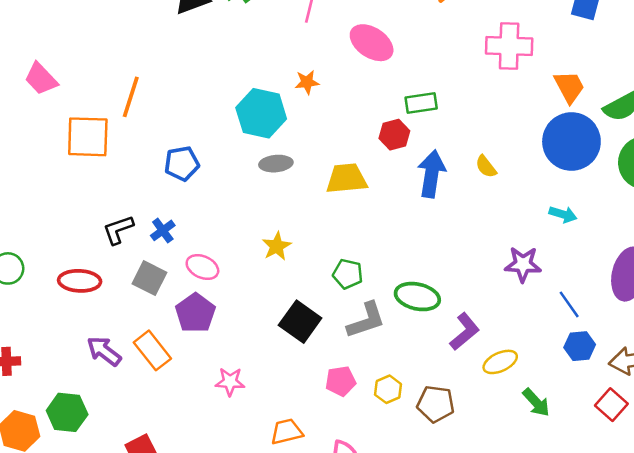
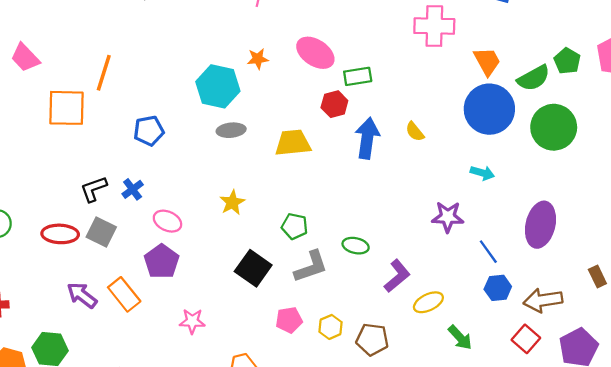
pink ellipse: (372, 43) -> (315, 53), moved
gray square: (149, 278) -> (101, 232), moved
green ellipse: (417, 297) -> (356, 246), size x0.7

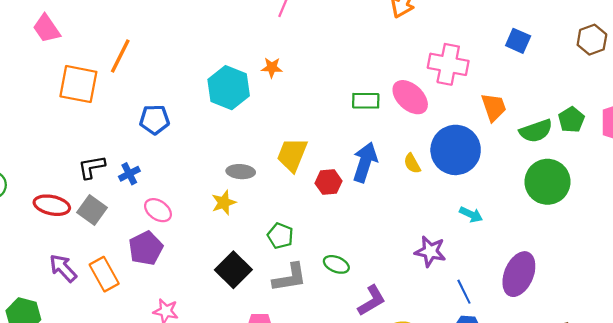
pink ellipse: (315, 53) -> (410, 97), moved
red hexagon: (334, 104) -> (329, 182), moved
blue circle: (489, 109) -> (456, 150), moved
gray ellipse: (231, 130) -> (241, 172), moved
yellow trapezoid: (293, 143) -> (292, 155), turned -72

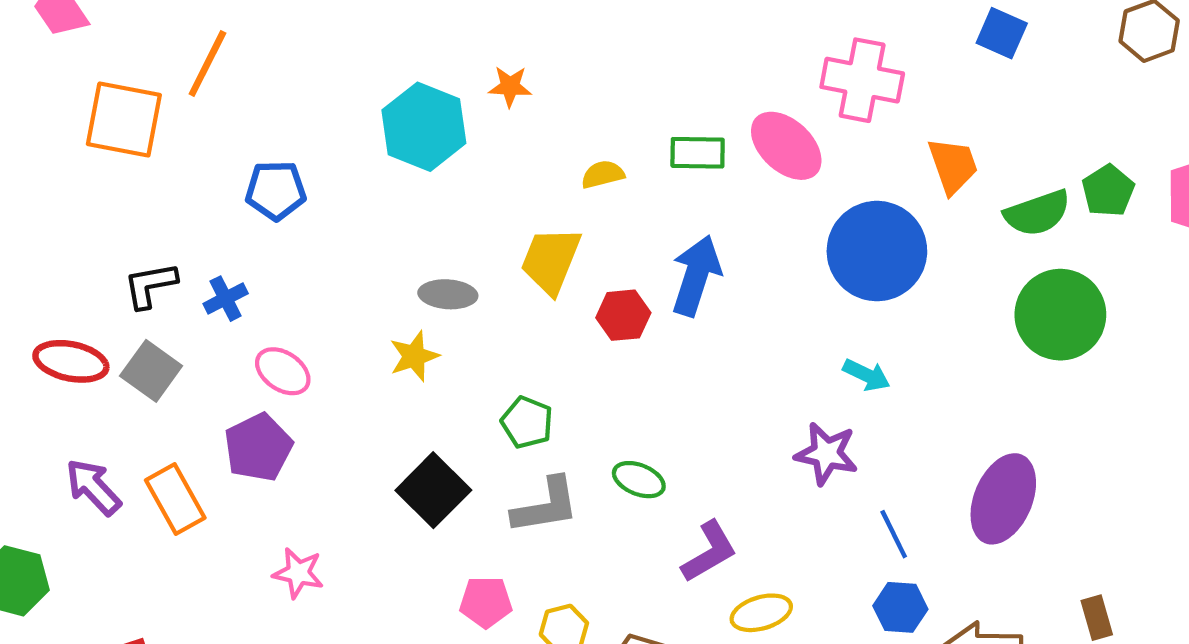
yellow semicircle: (412, 163) -> (603, 174), moved, turned 105
cyan arrow: (471, 214) -> (867, 375), moved

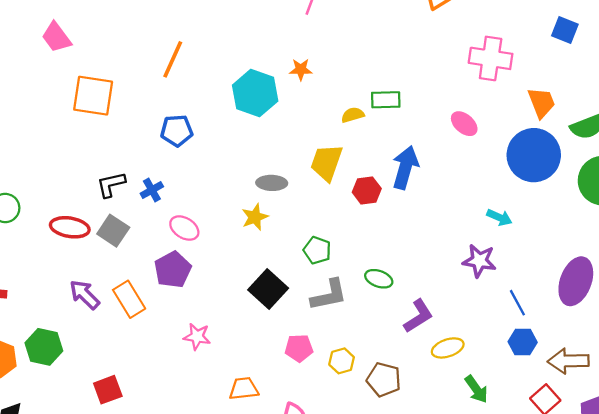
orange line: (207, 64) -> (173, 59), moved
pink ellipse: (786, 146) -> (464, 124), moved, size x0.7
green rectangle: (698, 153) -> (386, 100), moved
blue circle: (877, 251) -> (534, 155), moved

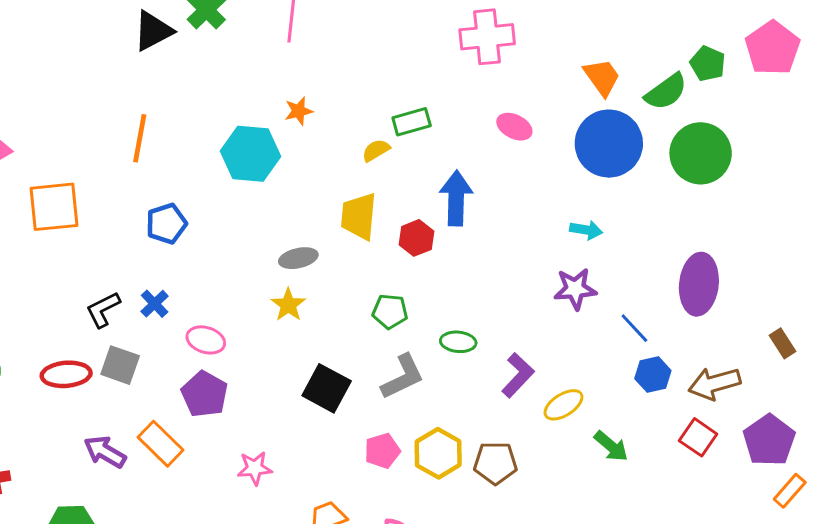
pink cross: (491, 58) -> (487, 37), moved
green pentagon: (317, 250) -> (390, 311), moved
yellow hexagon: (342, 361) -> (438, 453), size x1.5

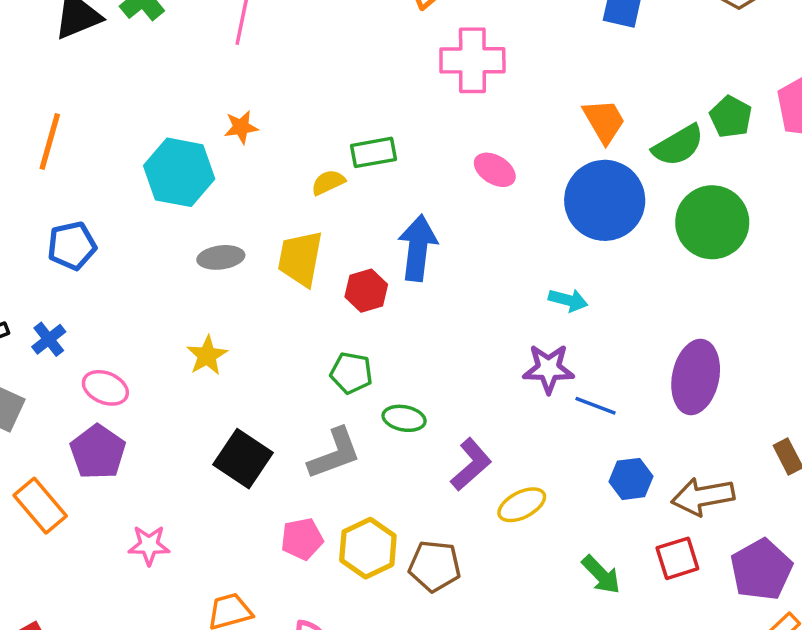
gray ellipse: (298, 258) -> (221, 257), moved
green pentagon: (390, 311) -> (351, 373), moved
blue line: (634, 328) -> (595, 406), moved, turned -32
red square: (698, 437) -> (677, 558), turned 33
green arrow: (611, 446) -> (601, 575), moved

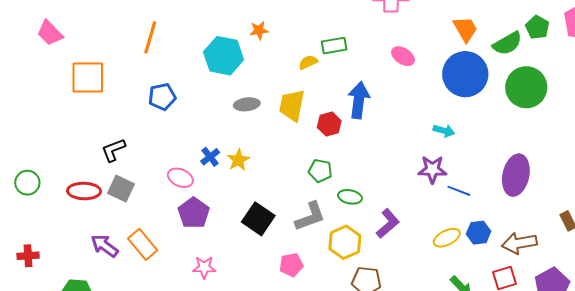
blue cross: (49, 339) -> (210, 157), moved
purple pentagon: (98, 452) -> (194, 213), moved
yellow ellipse: (522, 505) -> (447, 238), moved
yellow hexagon: (368, 548) -> (345, 242), moved

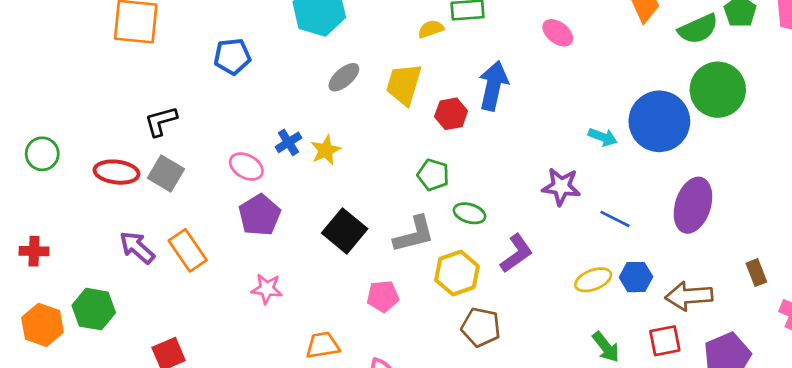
blue circle: (465, 74) -> (659, 121), moved
gray ellipse: (247, 104) -> (344, 77), turned -40
purple star: (432, 169) -> (561, 187), moved

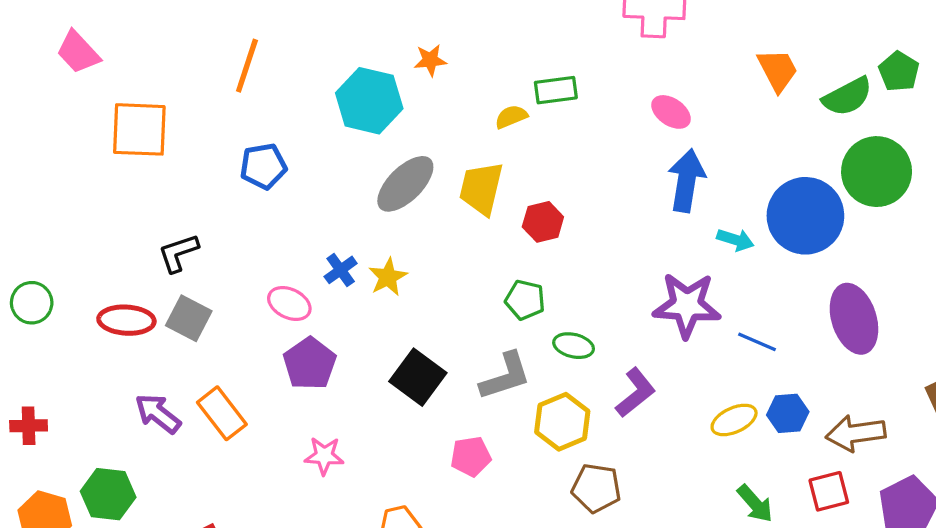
gray ellipse: (344, 77) -> (405, 184), size x1.5
blue arrow: (493, 86) -> (687, 181), moved
purple star: (561, 187) -> (687, 305), size x1.4
purple ellipse: (693, 205) -> (854, 319), turned -32

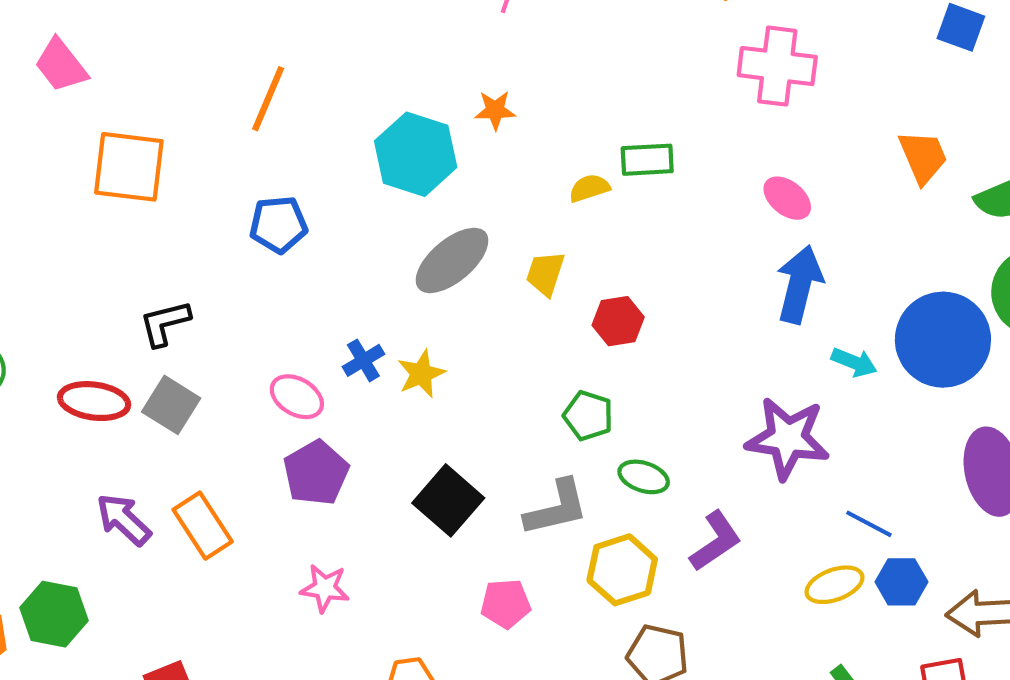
yellow trapezoid: (481, 188) -> (545, 274), size x0.7
blue line: (757, 342) -> (869, 524), moved

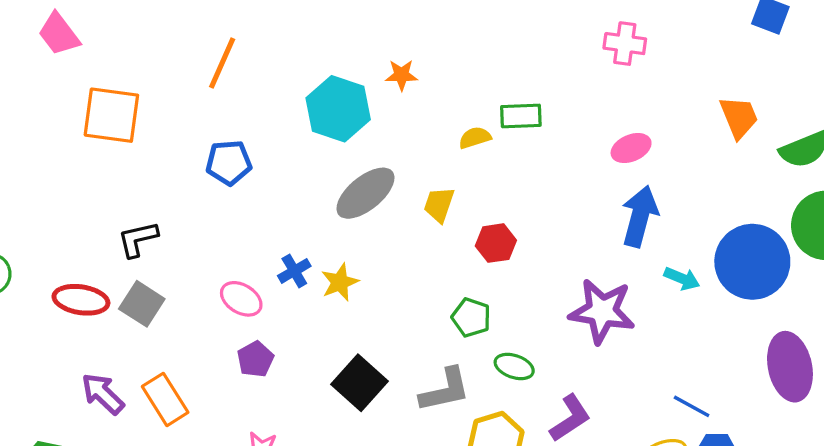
pink cross: (777, 66) -> (625, 44), size x0.7
pink ellipse: (787, 198) -> (631, 148), turned -63
purple star: (788, 438) -> (602, 311), moved
purple pentagon: (316, 473) -> (255, 359), size x0.7

